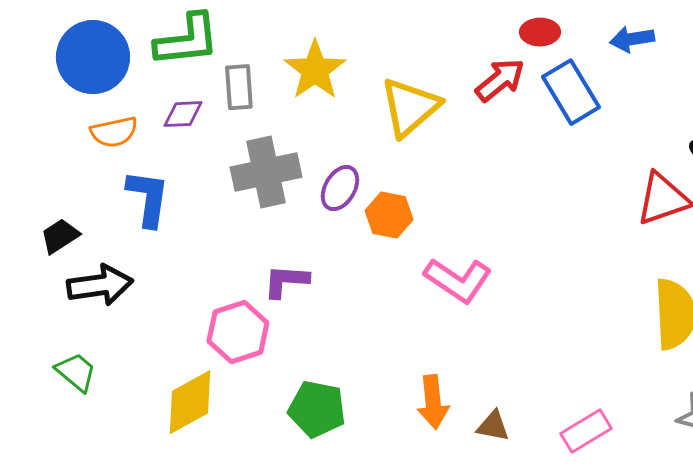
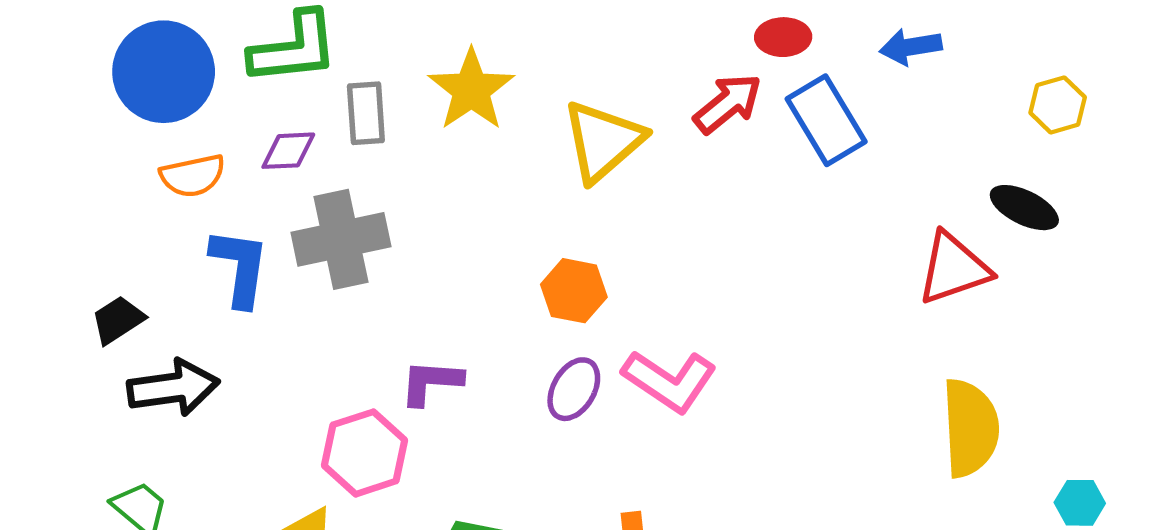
gray cross: (266, 172) -> (341, 239), moved
purple ellipse: (340, 188) -> (574, 389), moved

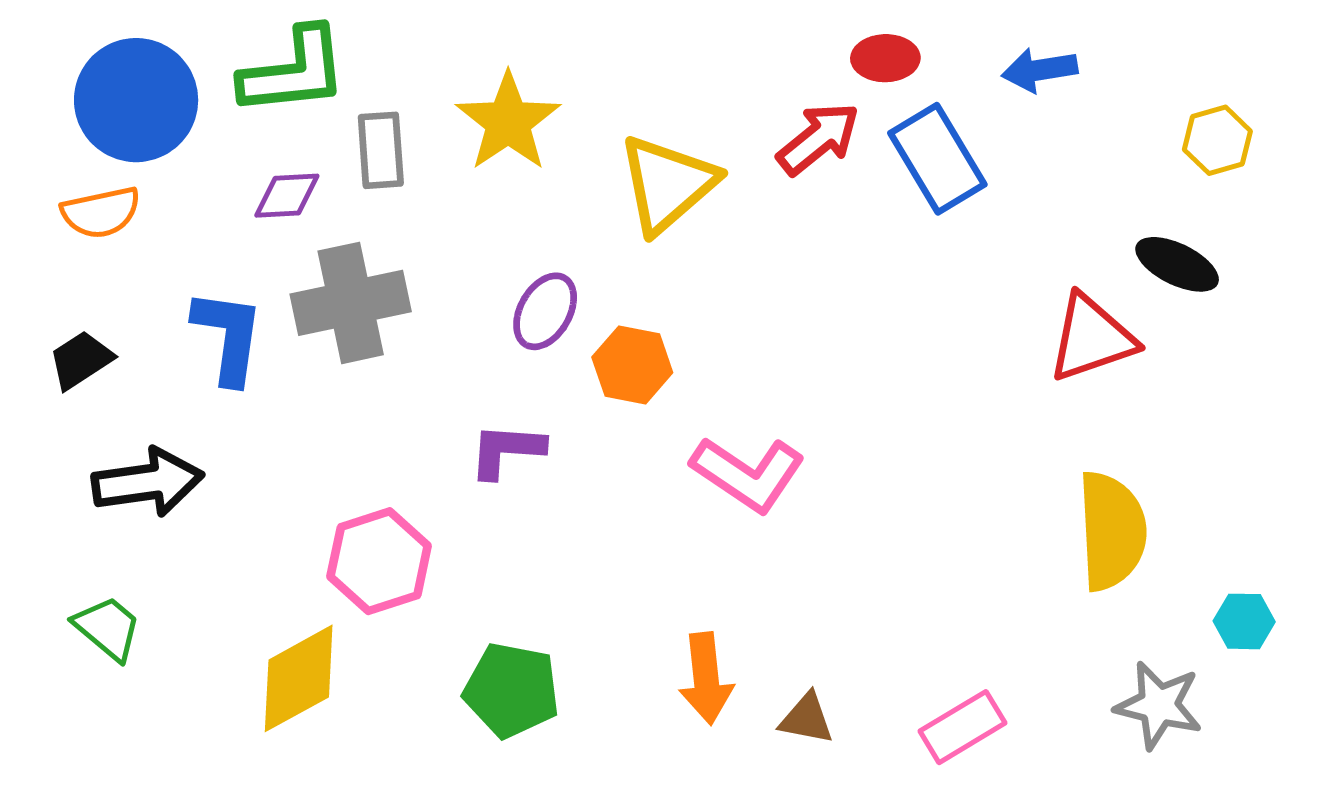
orange semicircle: (193, 176) -> (101, 212), moved
black trapezoid: (118, 320) -> (81, 360), moved
purple L-shape: (431, 382) -> (507, 450), moved
purple ellipse: (574, 389) -> (545, 311), moved

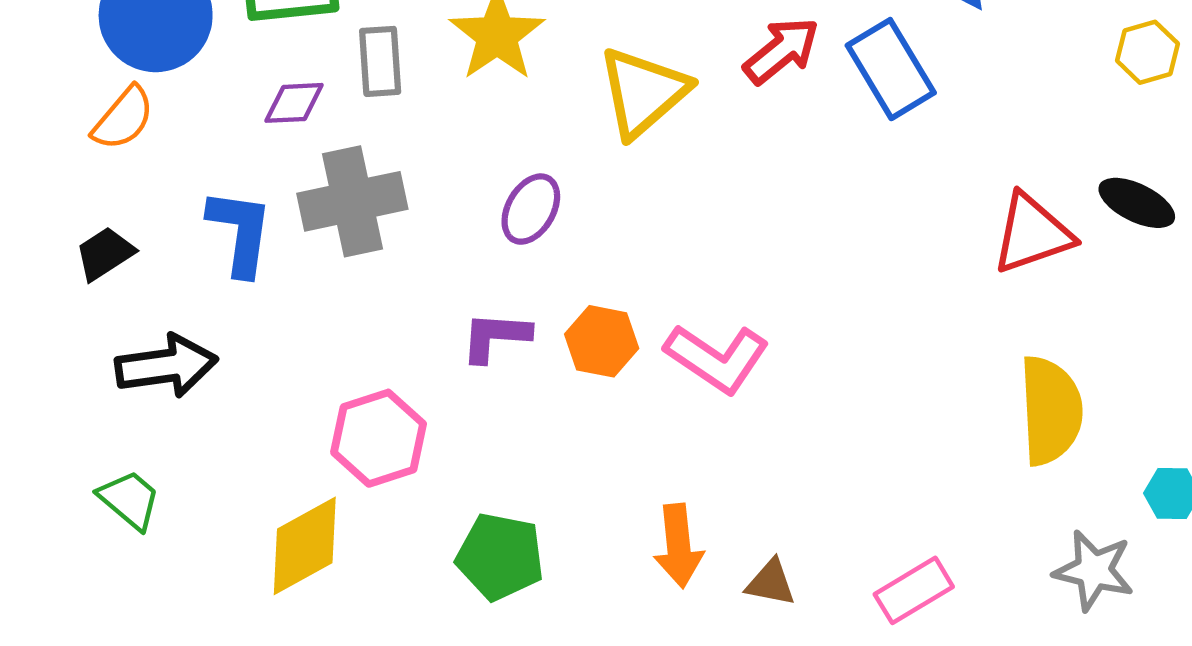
orange semicircle: (101, 212) -> (123, 118), turned -38
black ellipse: (1177, 264) -> (1137, 203), moved
orange hexagon: (632, 365) -> (602, 341), moved

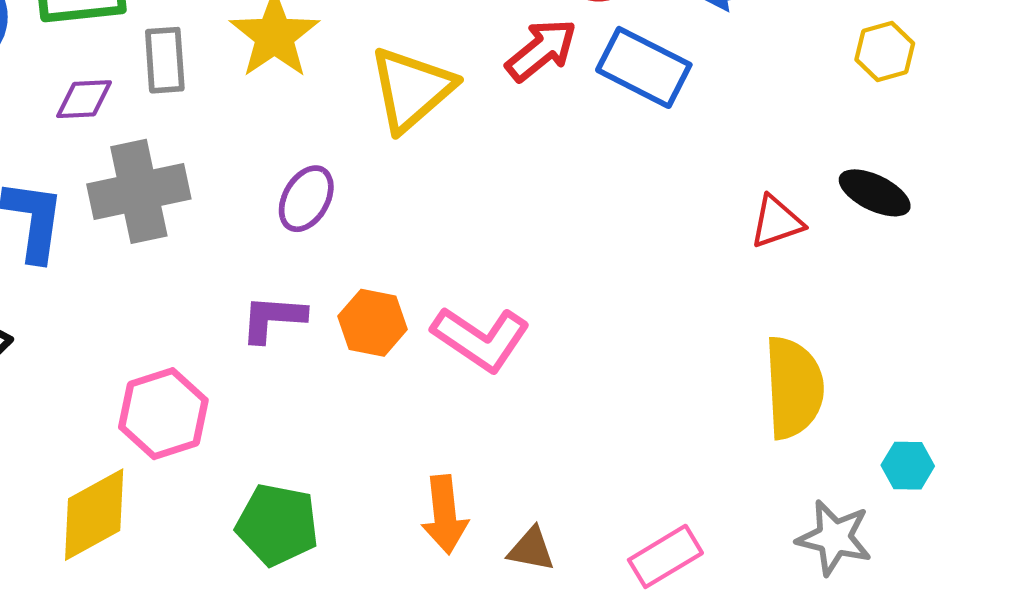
blue rectangle: (891, 69) -> (644, 67), turned -32
red triangle: (1032, 234) -> (777, 222), size x0.7

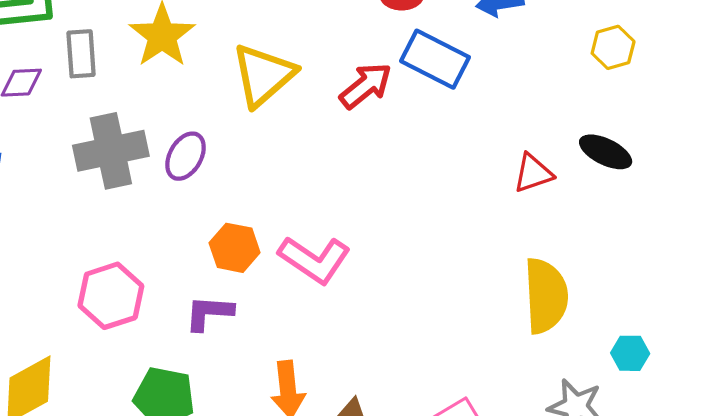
red arrow: (541, 50) -> (366, 86), moved
gray cross: (139, 191) -> (111, 151), moved
purple L-shape: (273, 318) -> (209, 313), moved
pink hexagon: (163, 414) -> (111, 296), moved

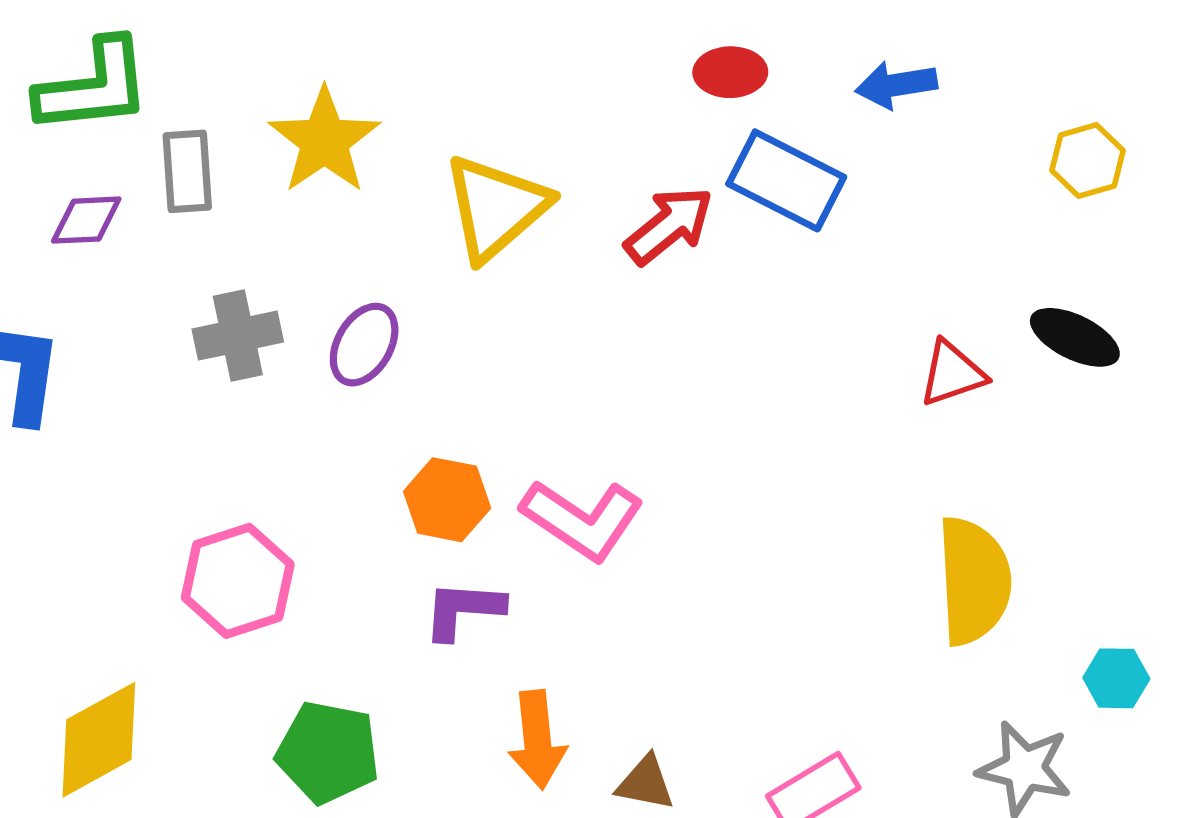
gray cross: (111, 151) -> (238, 336), size x0.7
purple L-shape: (209, 313) -> (463, 610), moved

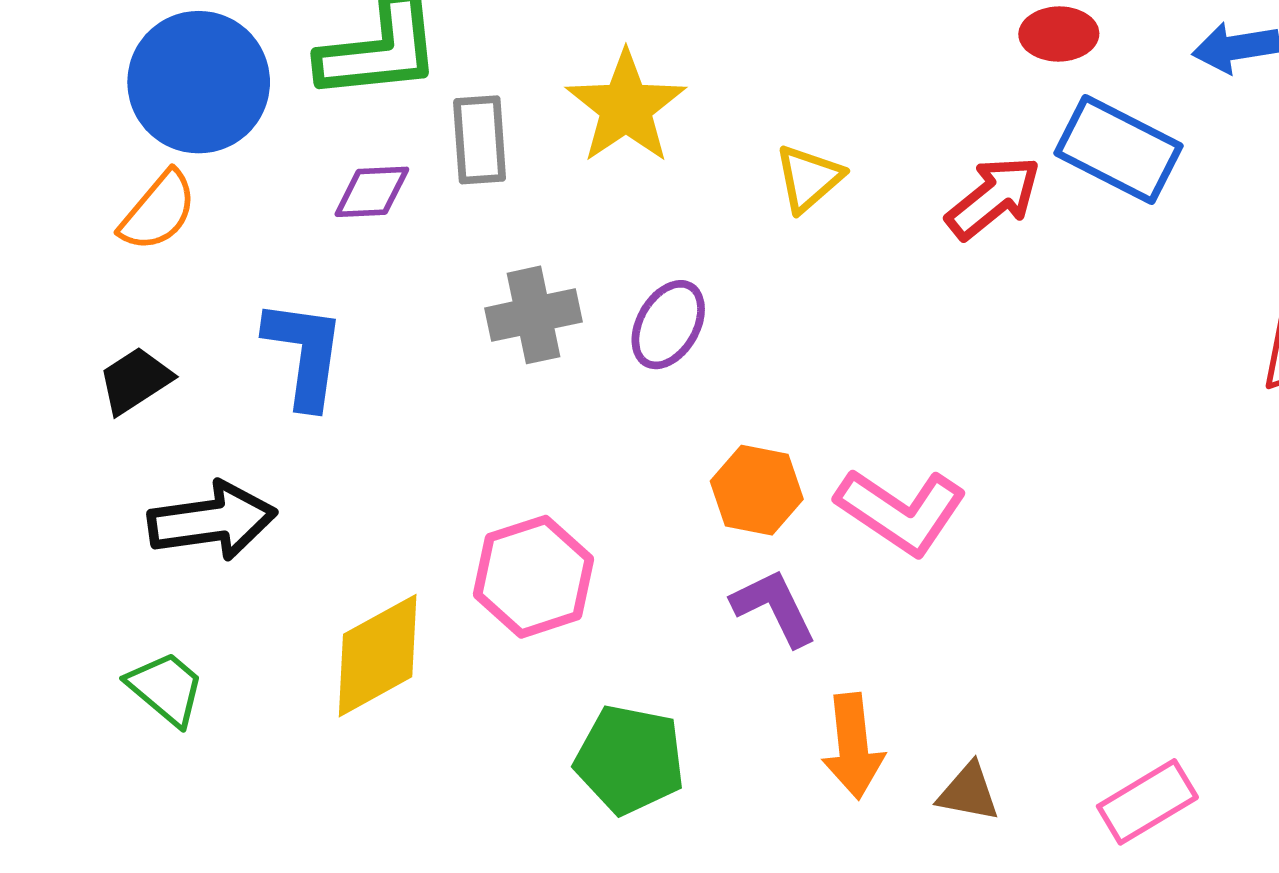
yellow triangle: (496, 207) -> (809, 178), size x0.6
purple L-shape: (463, 610) -> (774, 607), turned 60
yellow diamond: (99, 740) -> (378, 656), moved

